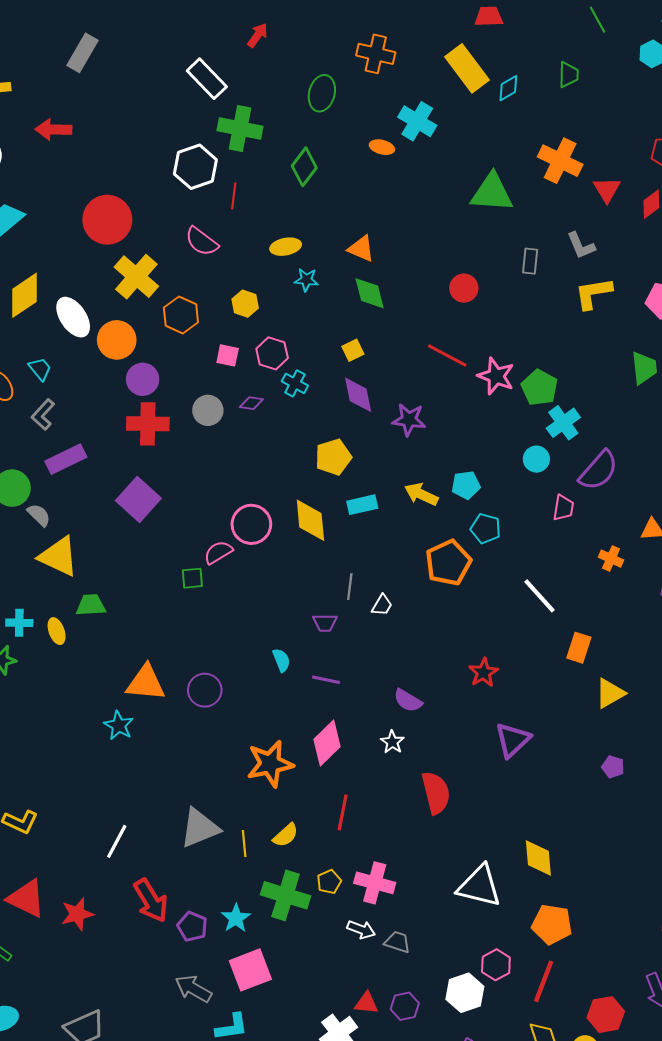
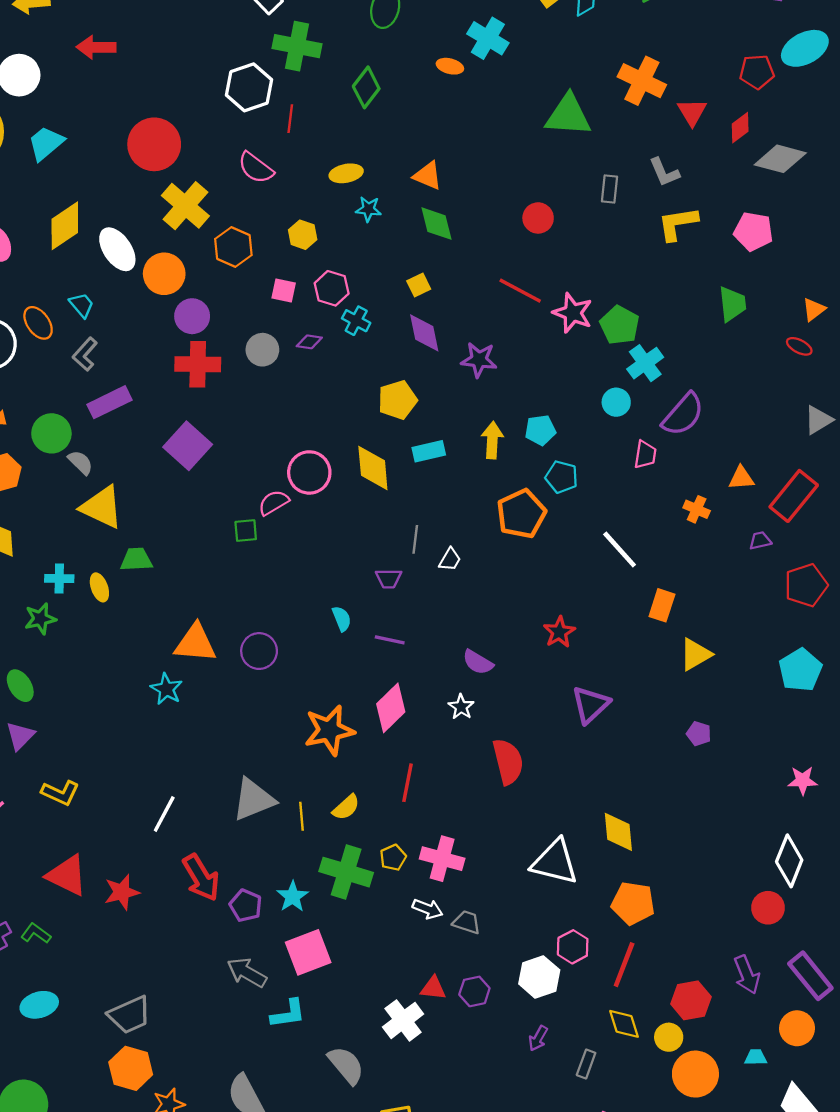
yellow arrow: (421, 494) -> (492, 440), turned 68

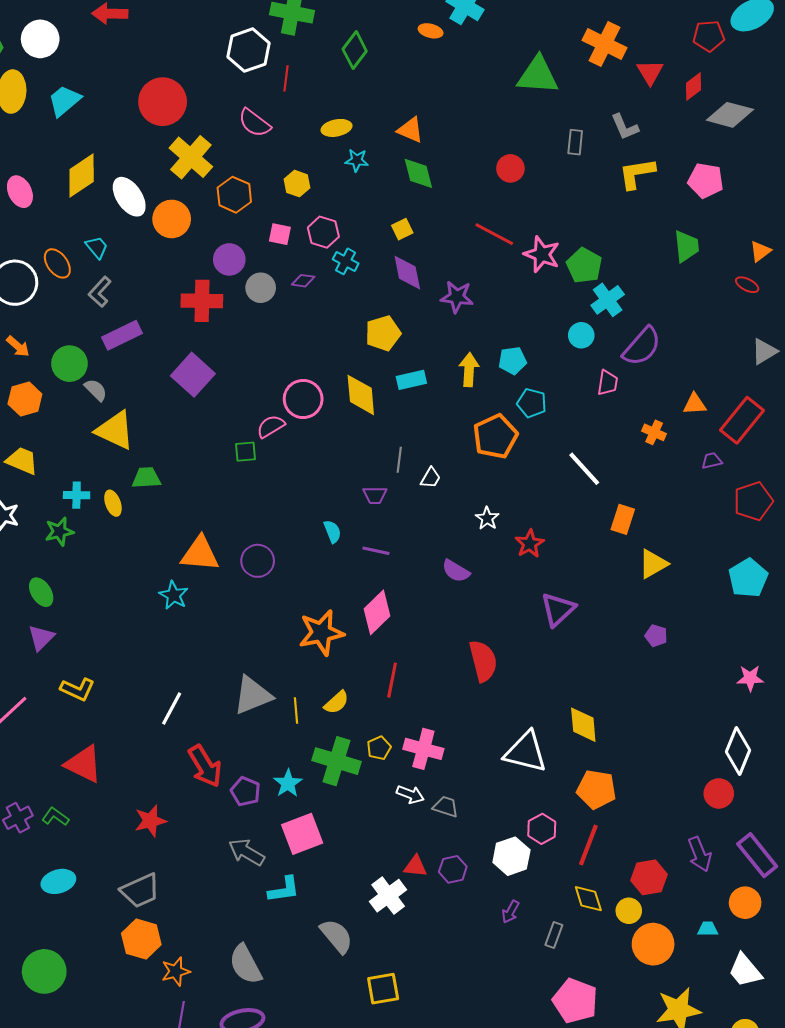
purple circle: (192, 316) -> (229, 259), moved
white star: (461, 707) -> (487, 518), moved
red star: (122, 892) -> (150, 821), moved

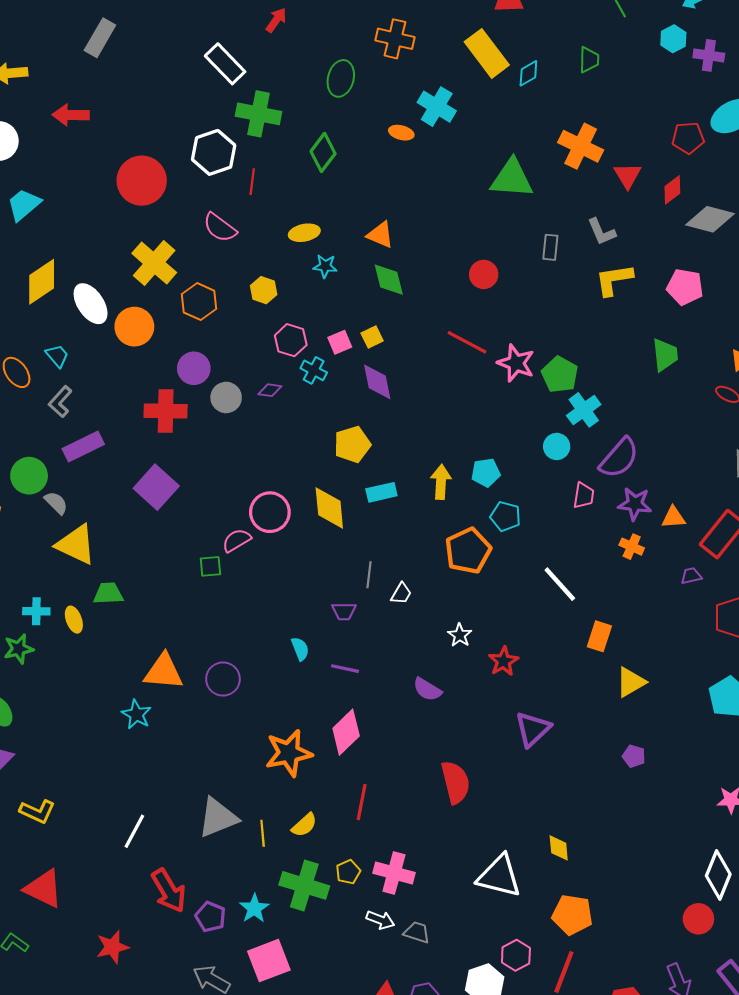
red circle: (163, 102) -> (142, 181), moved
pink square: (280, 234) -> (340, 342), moved, turned -35
purple star: (457, 297) -> (635, 504), moved
yellow diamond: (583, 725) -> (559, 848), size x0.7

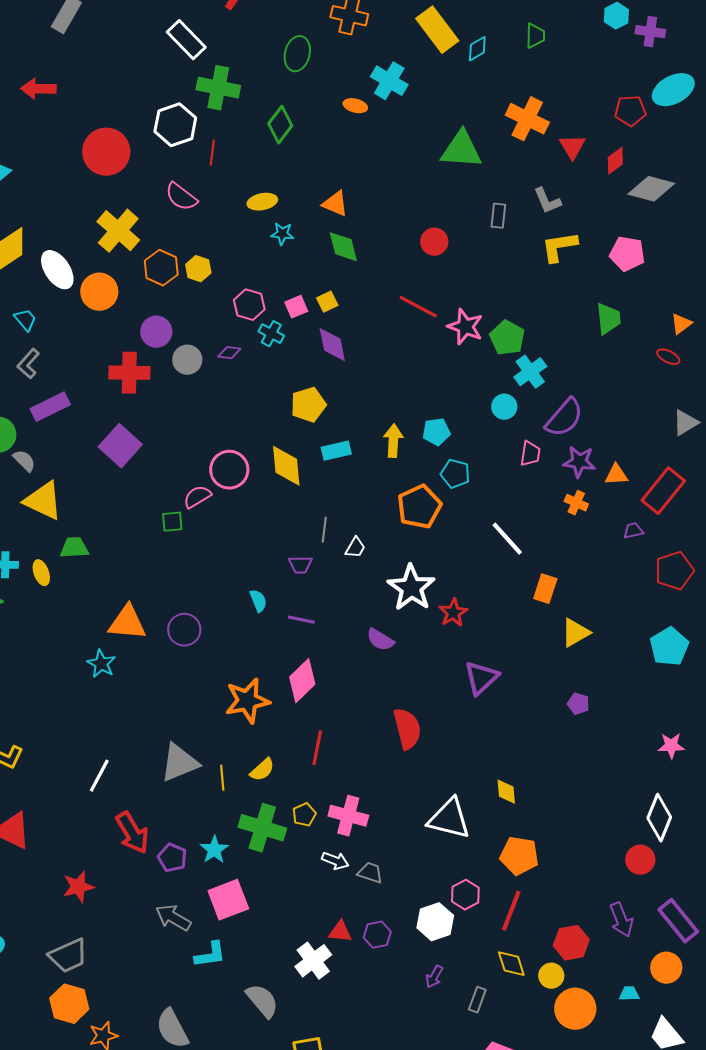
yellow hexagon: (264, 290) -> (198, 269), moved
white star: (460, 635) -> (411, 588), size x2.0

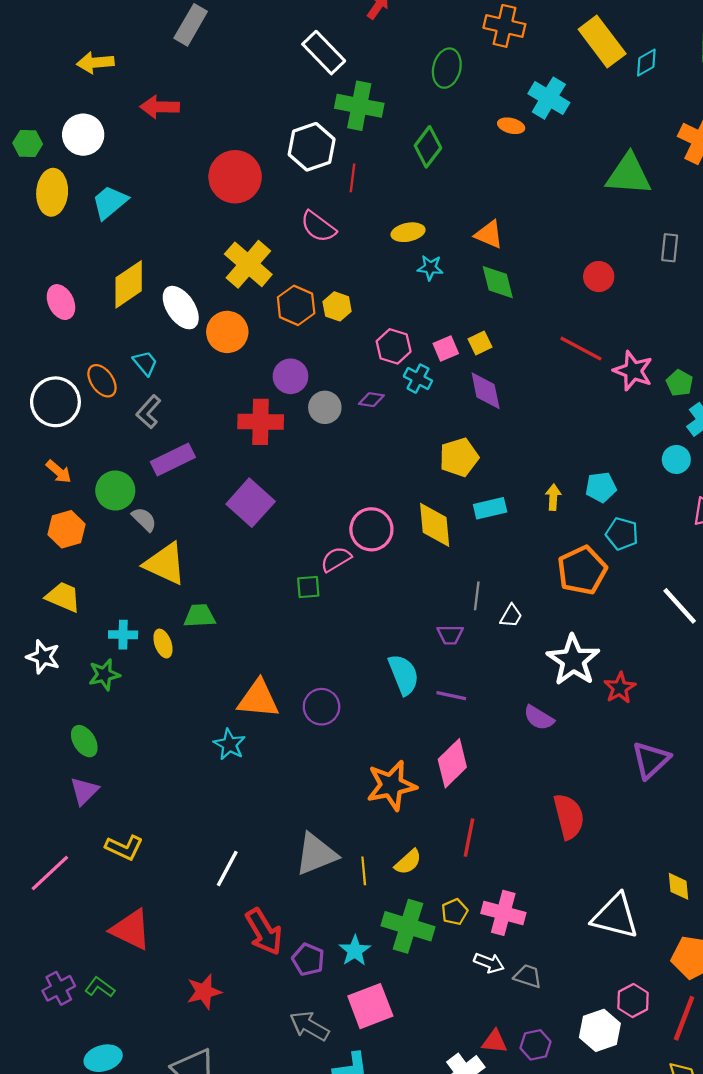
green pentagon: (507, 338) -> (680, 383), size x0.7
yellow arrow: (393, 441) -> (553, 497), size x0.7
cyan semicircle: (258, 601) -> (404, 675), size x1.6

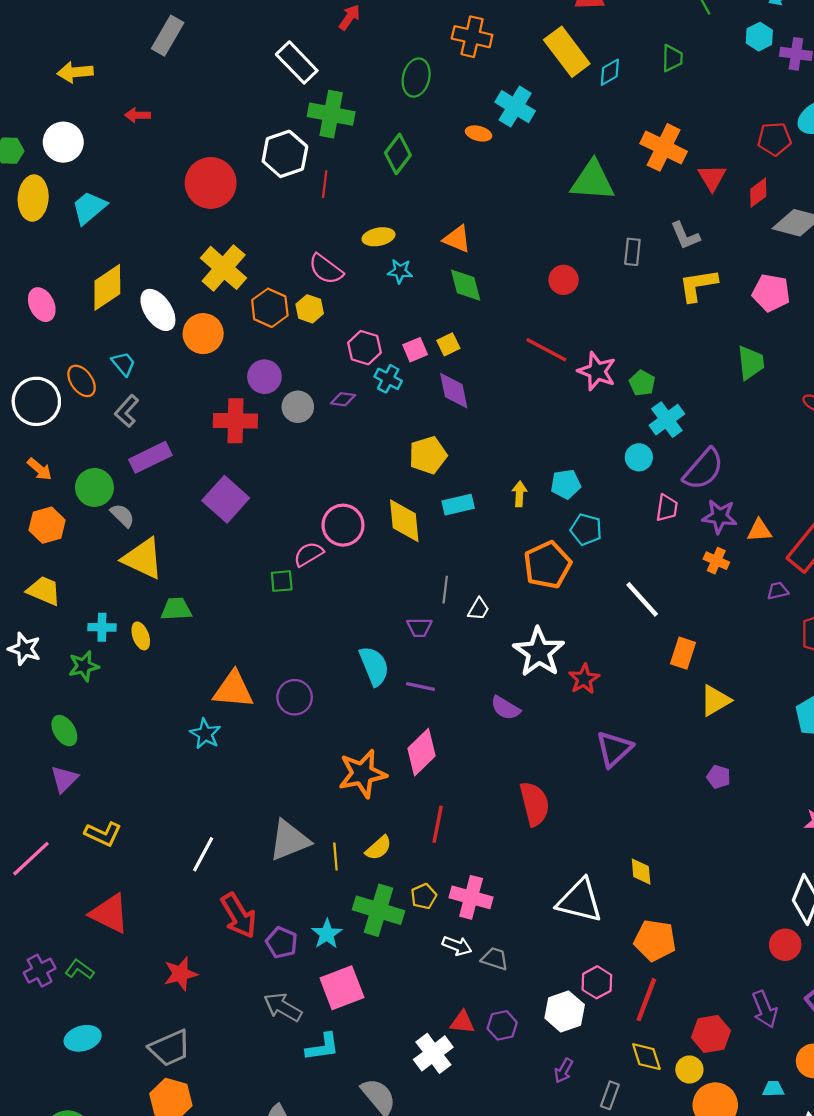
red arrow: (160, 107) -> (137, 115), size x0.7
pink semicircle: (318, 227) -> (326, 269), moved

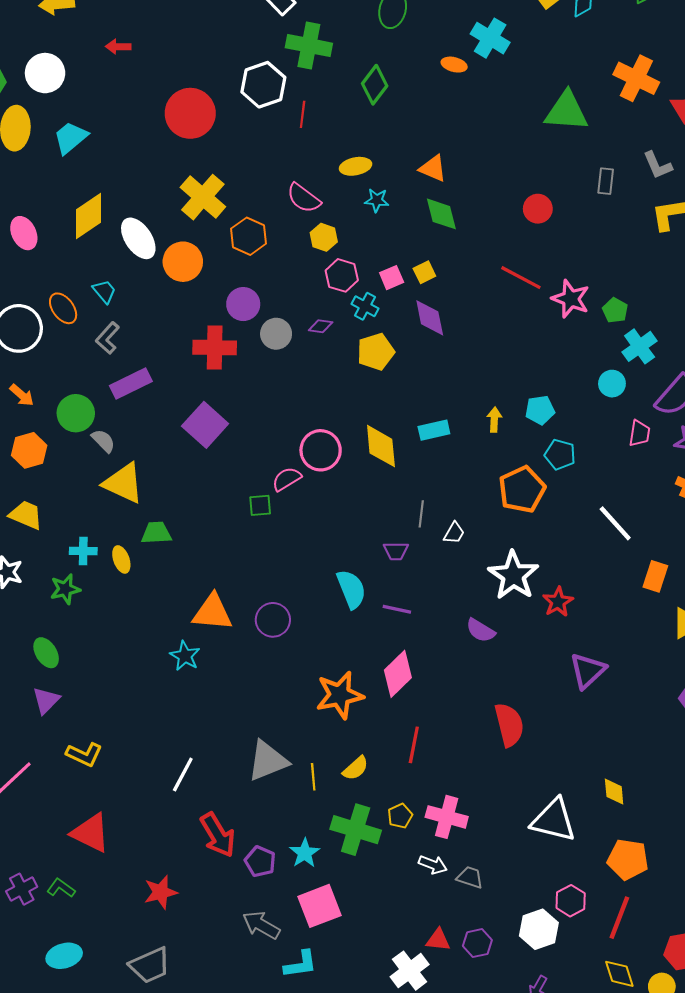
yellow hexagon: (310, 309) -> (324, 237), moved
yellow pentagon: (428, 455) -> (376, 352), moved

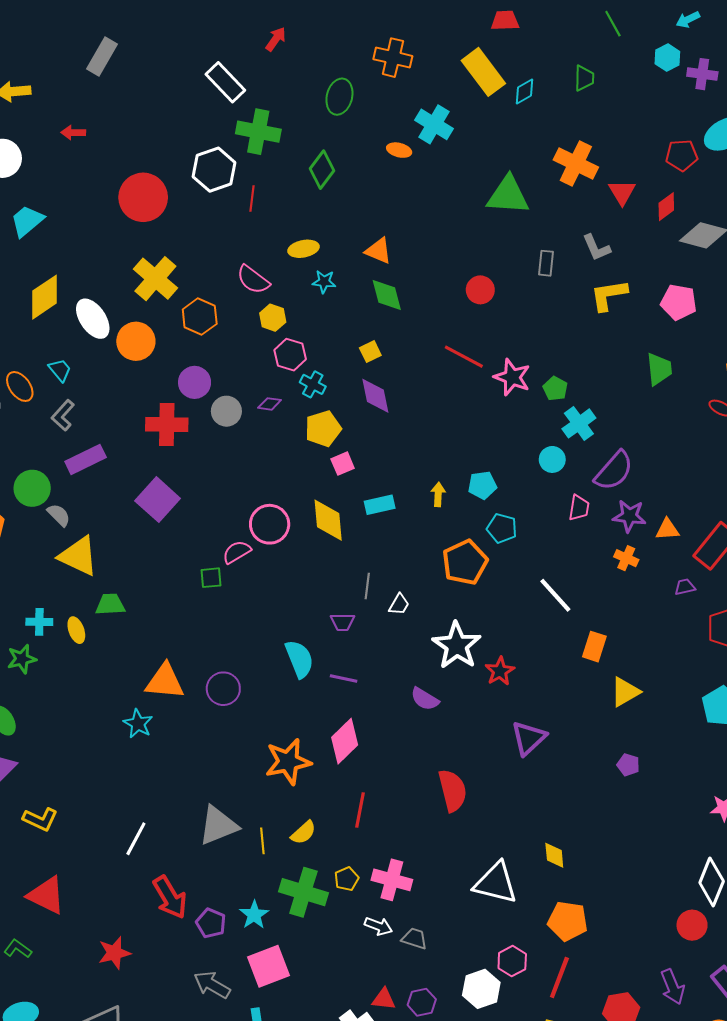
pink square: (392, 278) -> (343, 464), moved

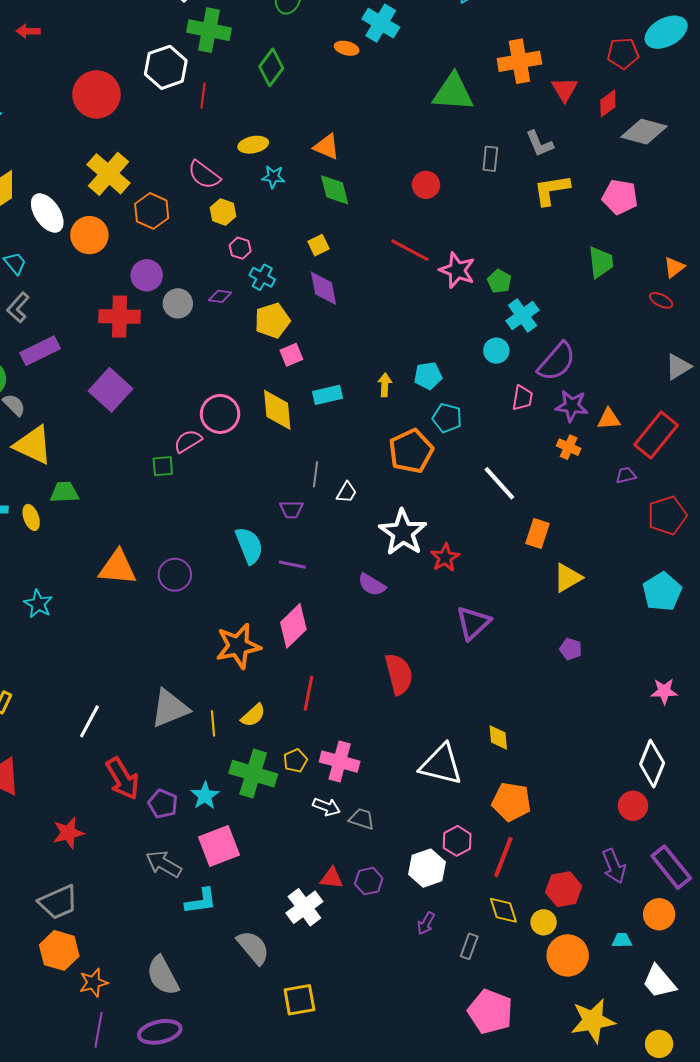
orange cross: (576, 163) -> (519, 61), turned -36
pink hexagon: (290, 355) -> (240, 248), size x0.7
cyan star: (138, 724) -> (38, 604), moved

